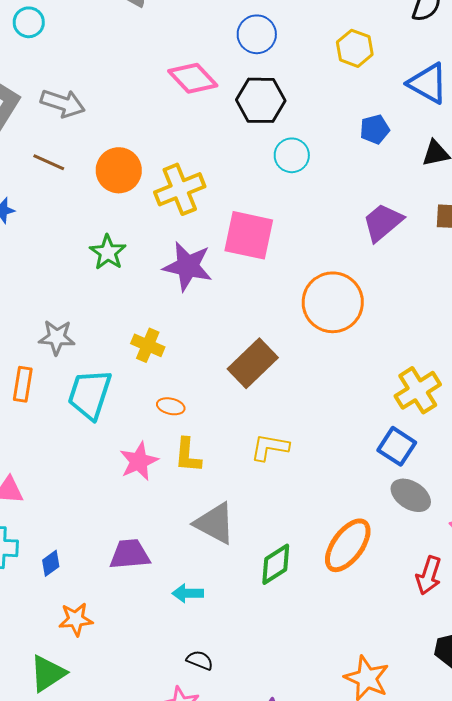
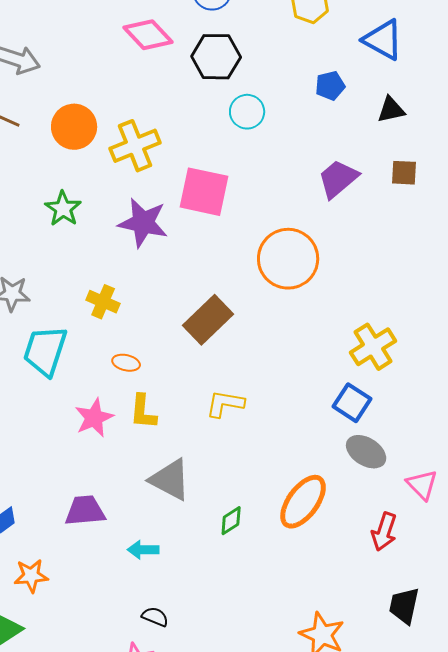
green diamond: (276, 564) -> (231, 521), size x0.7

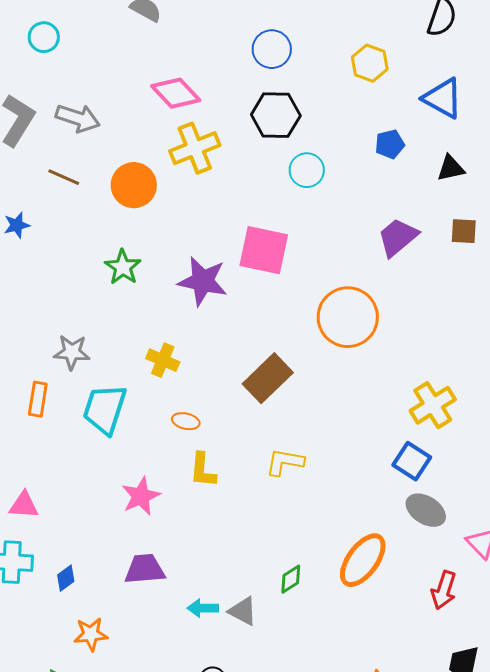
pink diamond: (148, 35) -> (176, 93), moved
yellow cross: (135, 146) -> (195, 148), moved
pink star: (94, 418) -> (141, 496), moved
gray triangle: (170, 480) -> (243, 611), moved, size x0.7

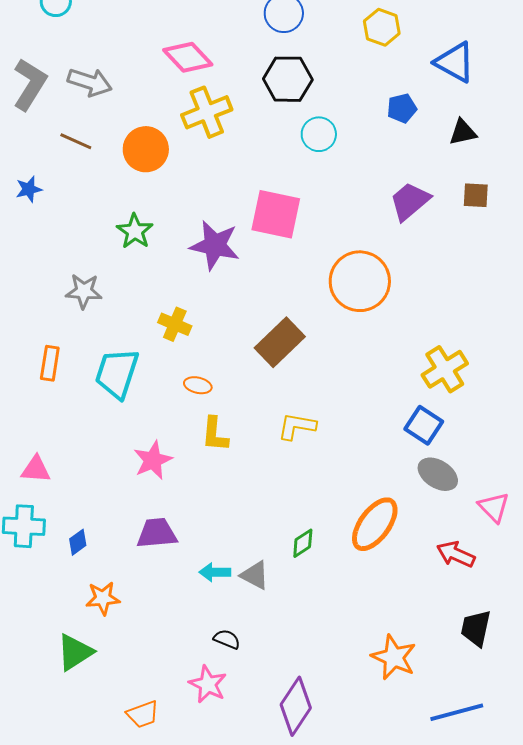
gray star: (72, 352) -> (84, 291), moved
red arrow: (444, 590) -> (456, 554), turned 96

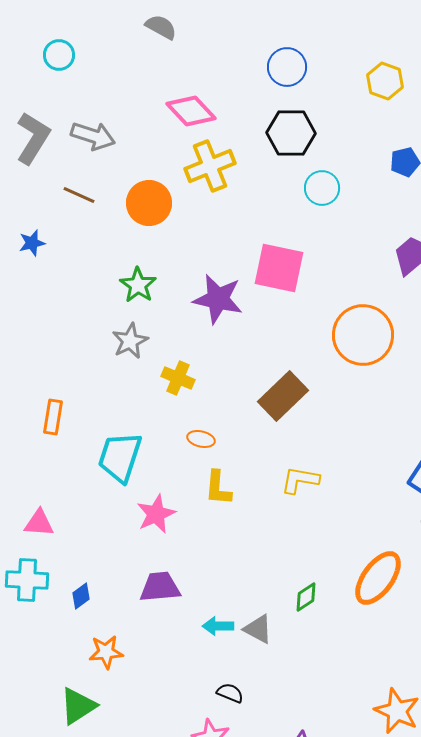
gray star: (84, 291) -> (130, 341), moved, turned -30
cyan trapezoid: (117, 373) -> (120, 457), moved

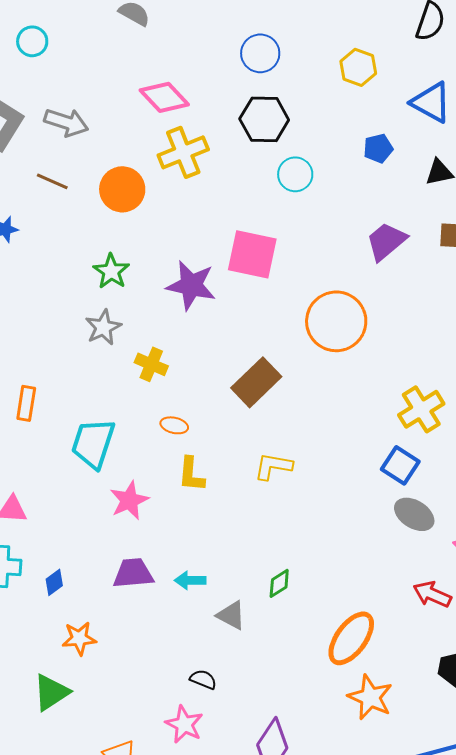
orange ellipse: (378, 578) -> (351, 638), moved
cyan arrow: (218, 626) -> (190, 580), moved

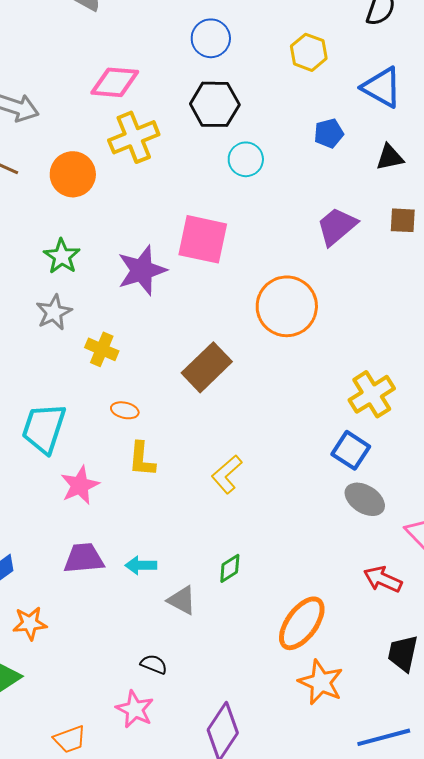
pink diamond: (164, 97) -> (115, 82), turned -42
purple star: (191, 285) -> (142, 270), turned -30
yellow L-shape: (273, 466) -> (227, 474), moved, turned -51

